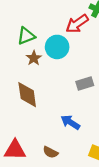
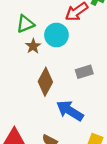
brown diamond: (27, 95) -> (45, 82), moved, turned 36
blue arrow: (70, 122) -> (70, 111), size x1.4

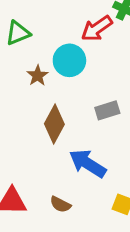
green triangle: (25, 24) -> (18, 33), moved

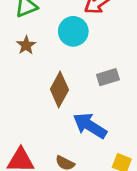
brown star: (38, 76) -> (26, 45), moved

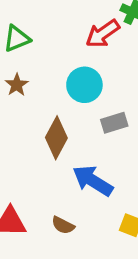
cyan circle: (73, 31) -> (84, 85), moved

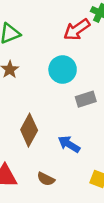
brown diamond: (56, 138) -> (29, 130), moved
blue arrow: (93, 181) -> (69, 144), size x0.7

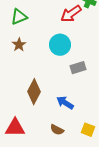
brown semicircle: (46, 179) -> (57, 130), moved

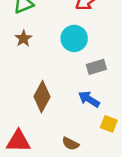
blue arrow: (65, 103) -> (89, 99), moved
yellow square: (88, 130) -> (109, 124), moved

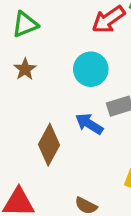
blue arrow: (89, 99) -> (89, 124), moved

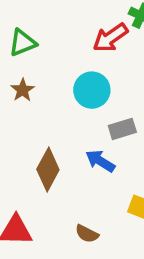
blue arrow: (89, 124) -> (100, 161), moved

